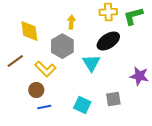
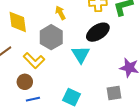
yellow arrow: (71, 22) -> (60, 13), turned -32
gray square: (113, 99) -> (114, 93), moved

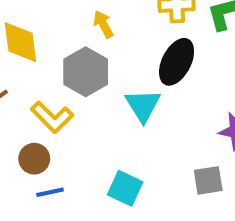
black ellipse: (98, 32) -> (177, 62), turned -30

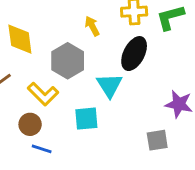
yellow arrow: (103, 24) -> (92, 26), moved
cyan square: (125, 188) -> (86, 119), moved, turned -30
blue line: (50, 192) -> (42, 149), turned 30

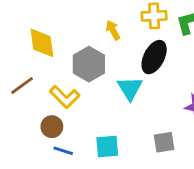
cyan square: (86, 119) -> (107, 147), moved
gray square: (157, 140) -> (164, 142), moved

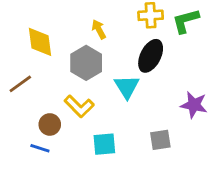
yellow arrow: (113, 30) -> (99, 29), moved
yellow L-shape: (65, 97) -> (79, 106), moved
blue line: (63, 151) -> (40, 148), moved

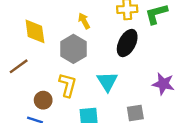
cyan triangle: (127, 87) -> (107, 82), moved
yellow L-shape: (79, 106) -> (68, 85), turned -120

